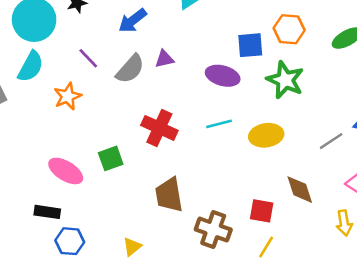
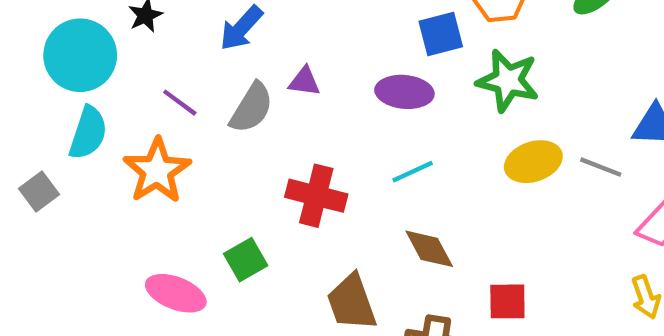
purple triangle: (164, 59) -> (304, 81), turned 30
orange star: (68, 96) -> (157, 171), size x1.4
yellow ellipse: (266, 135) -> (533, 162), moved
gray line: (331, 141) -> (601, 167), turned 65
brown diamond: (300, 190) -> (429, 249), moved

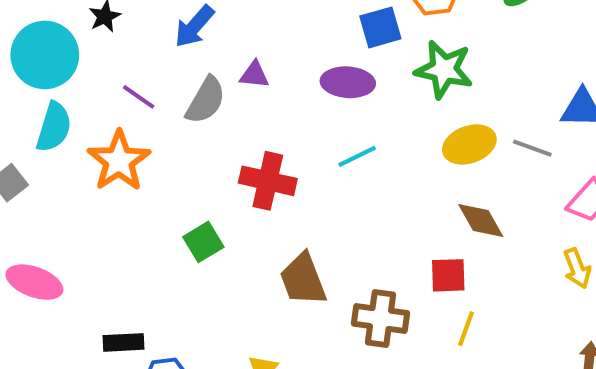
brown diamond: (429, 249) -> (481, 220), moved
pink ellipse: (176, 293) -> (34, 282), moved

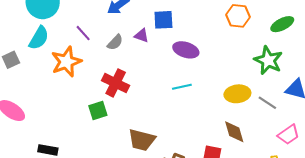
blue square: (380, 27) -> (163, 20), moved
green star: (444, 69) -> (268, 60), moved
gray semicircle: (206, 100) -> (115, 42), size x0.7
red cross: (268, 181) -> (116, 83), moved
brown trapezoid: (303, 279) -> (142, 140), turned -68

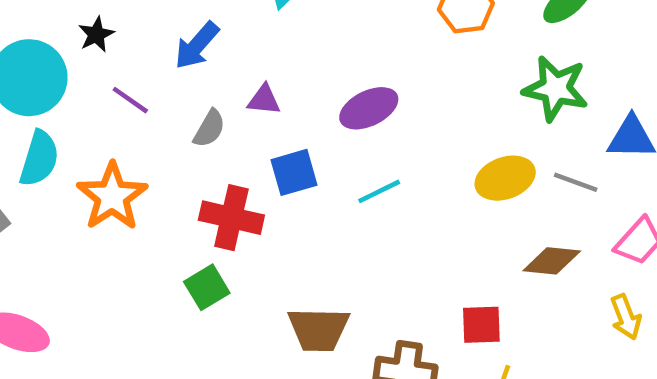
blue square: (163, 20) -> (294, 172), moved
purple line: (83, 33) -> (130, 100), moved
purple ellipse: (186, 50) -> (369, 108), turned -30
brown diamond: (234, 132) -> (552, 261), moved, turned -55

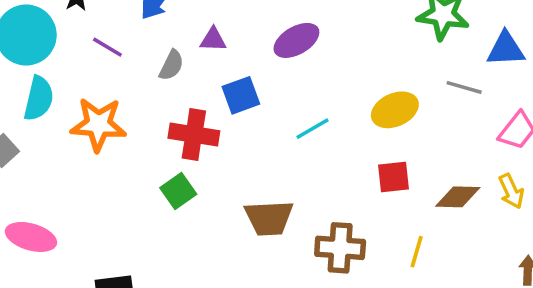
yellow ellipse: (505, 178) -> (395, 110), moved
cyan line: (379, 191) -> (312, 129), moved
orange star: (112, 196) -> (98, 124), turned -30
brown diamond: (552, 261) -> (458, 197), moved
red square: (481, 325) -> (393, 177), moved

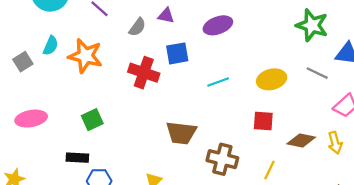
cyan semicircle: (39, 98) -> (51, 46), moved, size x0.7
green square: (178, 191) -> (92, 120), moved
pink ellipse: (31, 237) -> (31, 119), turned -36

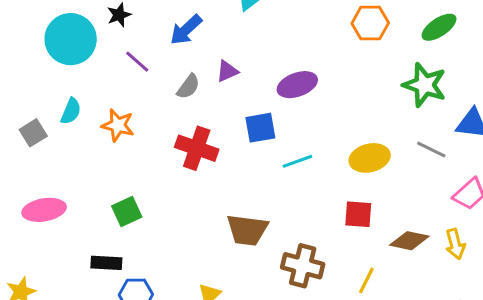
purple triangle: (166, 16) -> (227, 71), turned -36
blue square: (177, 53) -> (260, 128), moved
orange star: (85, 56) -> (118, 125), size x0.7

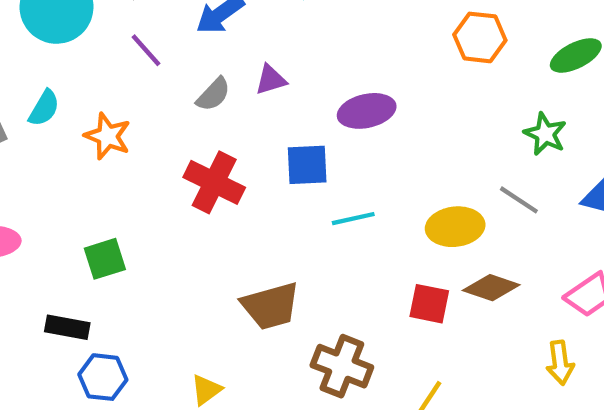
green star: (425, 85) -> (545, 134), size x0.7
gray line: (431, 150) -> (519, 200), moved
brown trapezoid: (247, 230) -> (271, 306), turned -30
brown diamond: (409, 241) -> (491, 288), moved

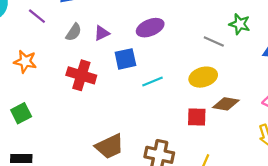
purple triangle: (271, 80) -> (102, 33), moved
gray line: (519, 200) -> (214, 41), moved
green square: (105, 259) -> (21, 113), moved
brown trapezoid: (271, 306) -> (110, 146), moved

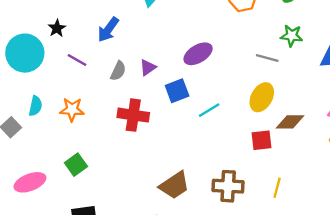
yellow ellipse: (203, 77) -> (262, 97), turned -36

